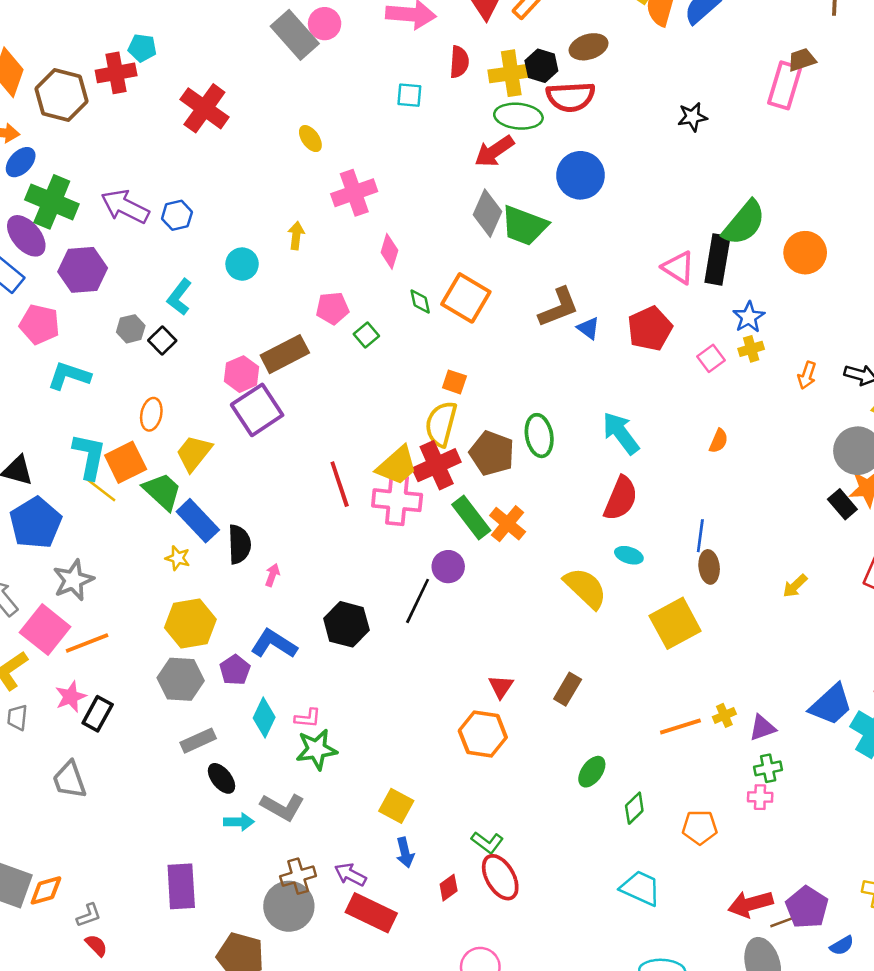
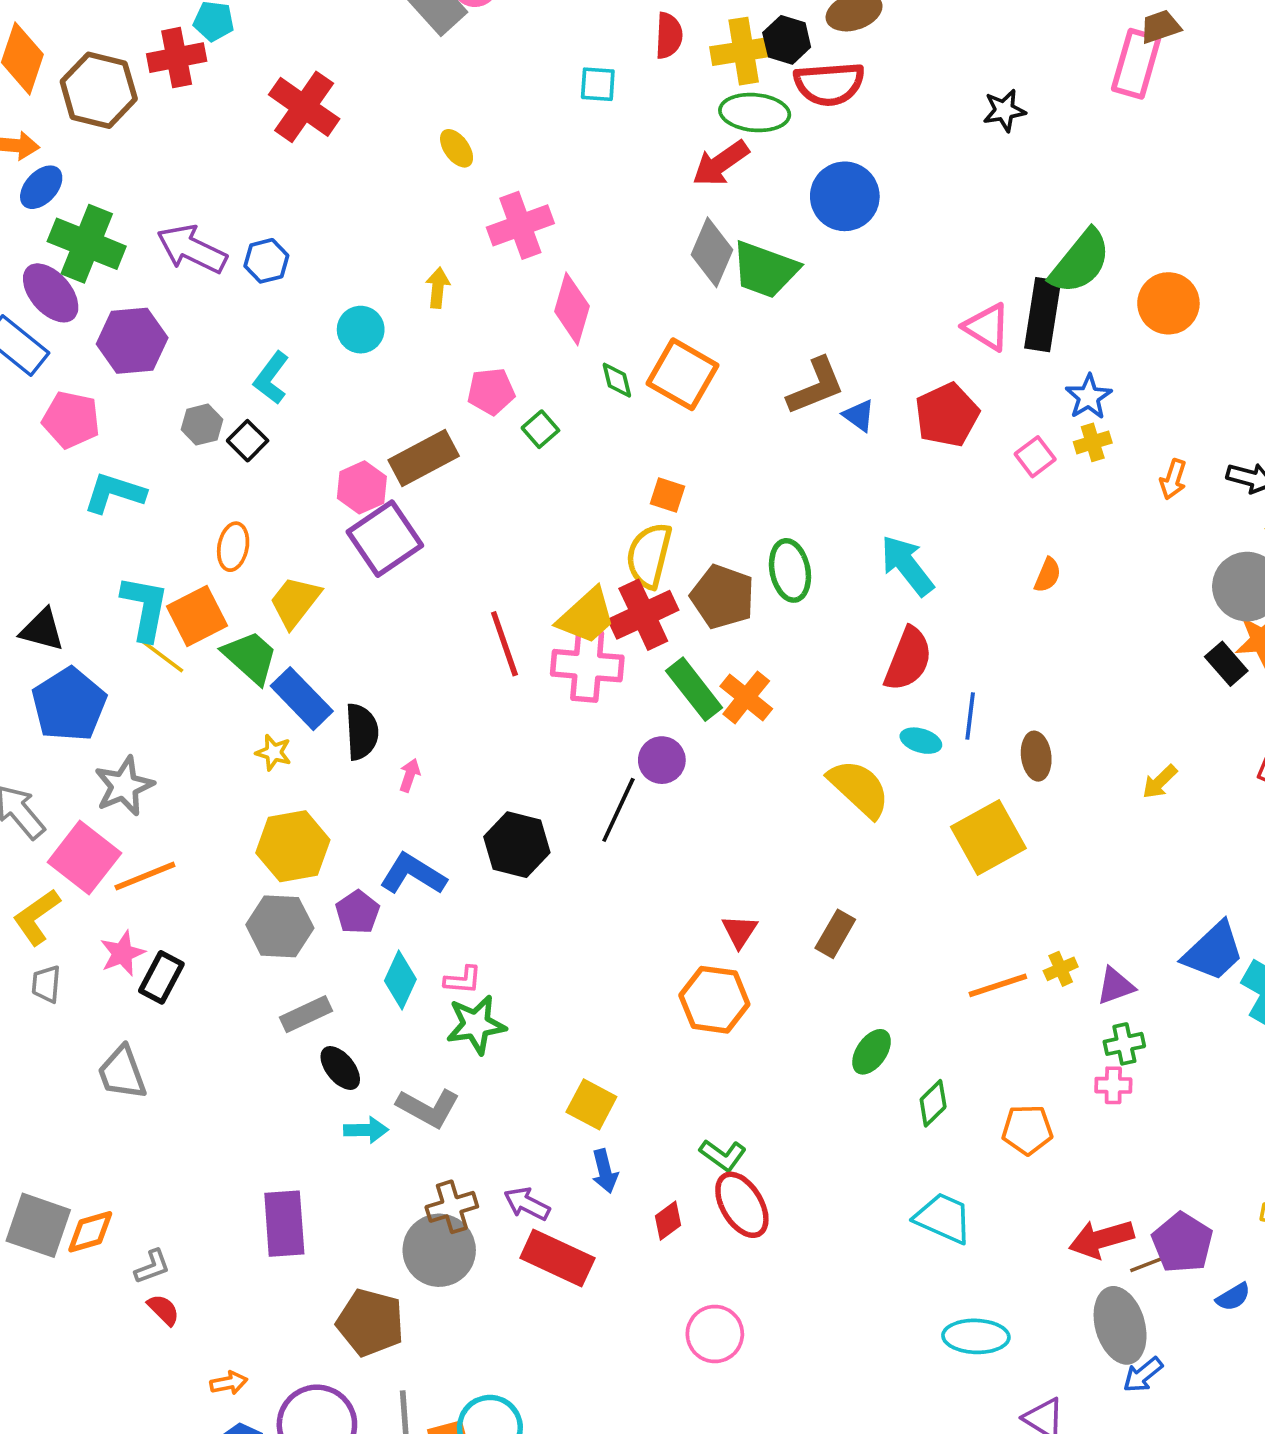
pink diamond: (389, 251) -> (572, 309), size x1.4
blue line: (700, 536) -> (970, 716), moved

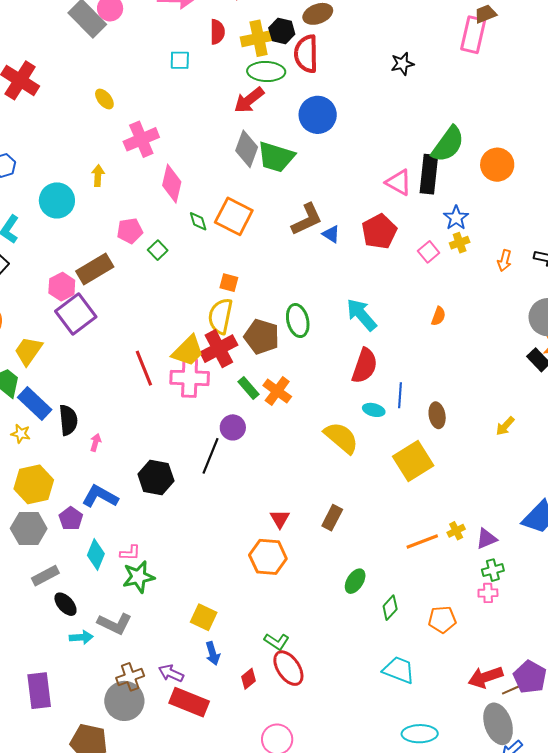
red semicircle: (829, 84) -> (306, 54), turned 96
cyan circle: (361, 330) -> (57, 200), size x1.4
green rectangle: (694, 689) -> (249, 388), size x0.7

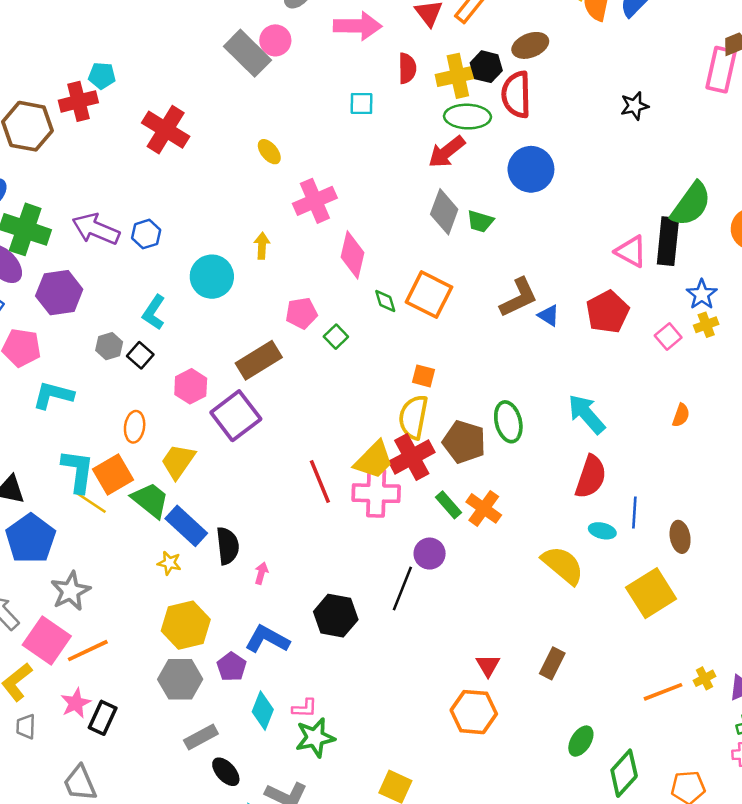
green trapezoid: (276, 157) -> (480, 221), size x0.6
pink hexagon: (62, 287) -> (191, 386), moved
green diamond: (390, 608) -> (624, 773), size x1.5

